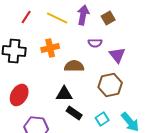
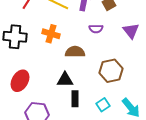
orange cross: (50, 48) -> (51, 34), turned 30
purple triangle: (117, 55) -> (131, 31), moved
black rectangle: (74, 113) -> (75, 99), turned 56

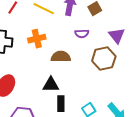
orange cross: (51, 34) -> (37, 39), turned -30
brown hexagon: (111, 71) -> (104, 59), moved

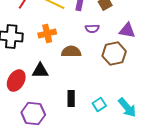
purple triangle: (117, 36) -> (127, 31), turned -42
black triangle: (51, 85) -> (40, 71), moved

